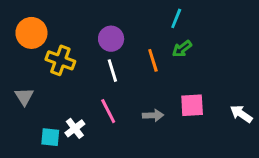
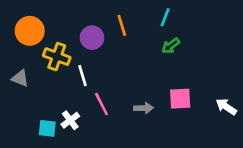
purple circle: (111, 39) -> (92, 38), moved
orange line: (153, 60) -> (122, 25), moved
white line: (112, 71) -> (83, 76), moved
gray triangle: (24, 97) -> (20, 78), moved, turned -36

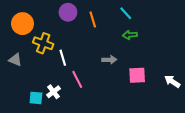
cyan line: (165, 17) -> (126, 13), turned -64
purple circle: (92, 38) -> (68, 12), moved
green arrow: (171, 46) -> (130, 35), turned 32
gray arrow: (143, 108) -> (109, 60), moved

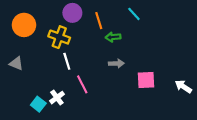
green arrow: (130, 35) -> (113, 37), moved
yellow cross: (43, 43) -> (59, 37), moved
cyan square: (36, 98) -> (38, 104), turned 32

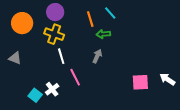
purple circle: (72, 13) -> (55, 12), moved
cyan line: (134, 14) -> (110, 13), moved
gray arrow: (116, 63) -> (97, 56), moved, turned -64
pink square: (146, 80) -> (140, 82), moved

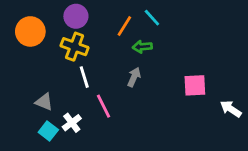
orange line: (90, 19) -> (124, 26), turned 49
gray triangle: (15, 58) -> (44, 102), moved
pink square: (140, 82) -> (195, 85), moved

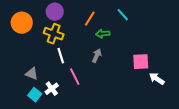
cyan line: (152, 18) -> (123, 15), moved
white arrow: (231, 109) -> (157, 79), moved

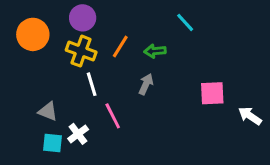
orange line: (90, 19) -> (120, 47), moved
white arrow: (157, 79) -> (250, 116), moved
cyan square: (35, 95) -> (52, 143), turned -32

